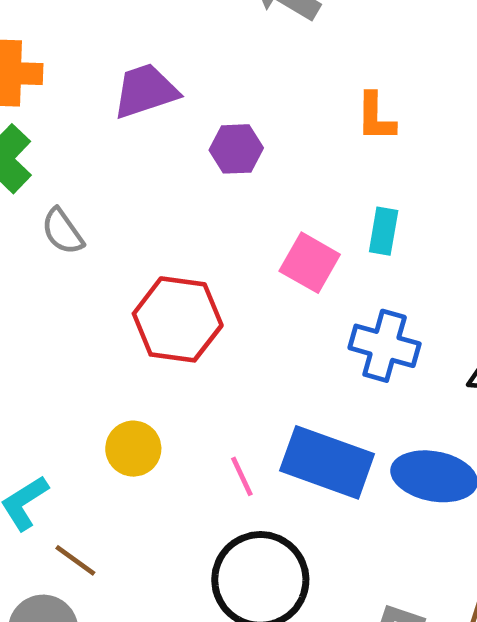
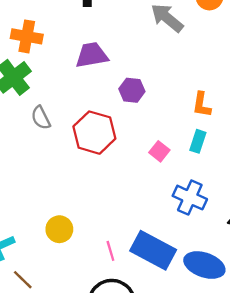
orange L-shape: (376, 117) -> (202, 105), moved
pink square: (310, 263) -> (159, 151), size x0.7
red hexagon: (178, 319) -> (94, 133), moved

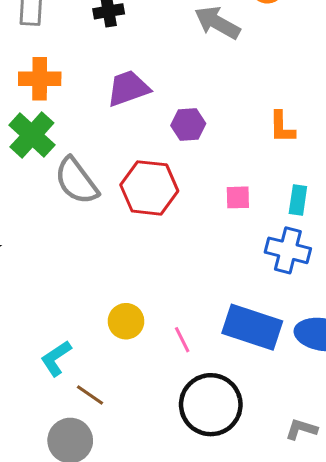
gray semicircle: (41, 118) -> (76, 181), size x1.6
cyan rectangle: (198, 141) -> (298, 200), moved
pink square: (159, 151) -> (238, 197), turned -30
pink line: (110, 251) -> (182, 340), moved

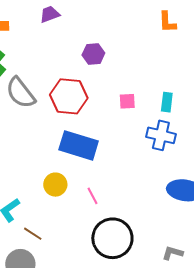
purple trapezoid: (128, 88) -> (50, 14), moved, size x0.7
orange L-shape: (282, 127) -> (167, 22), moved
blue rectangle: (252, 327) -> (79, 145), moved

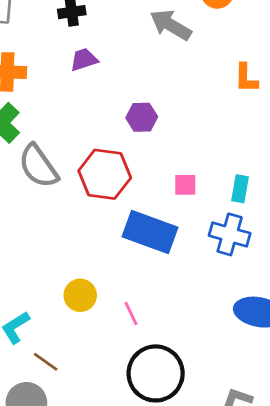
blue rectangle: (79, 145) -> (150, 232), moved

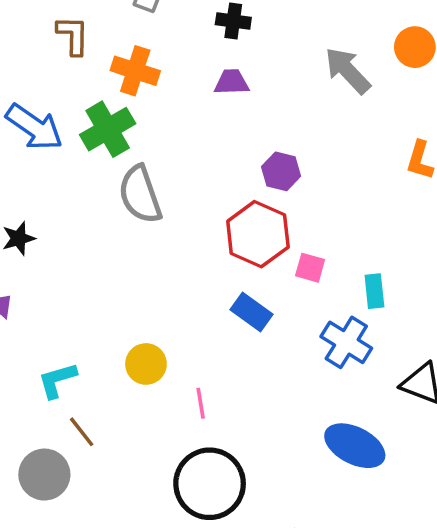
red hexagon: (105, 174) -> (258, 234), moved
cyan rectangle: (240, 189) -> (374, 291), turned -32
blue rectangle: (150, 232) -> (252, 312), size x0.6

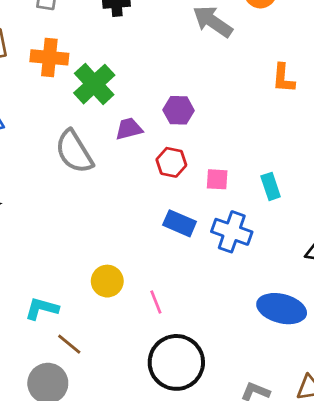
purple trapezoid: (232, 82) -> (129, 129), moved
green cross: (108, 129) -> (94, 84), moved
red hexagon: (258, 234) -> (171, 162), size x0.6
blue cross: (346, 342) -> (232, 232), moved
cyan L-shape: (57, 380) -> (42, 309), turned 44

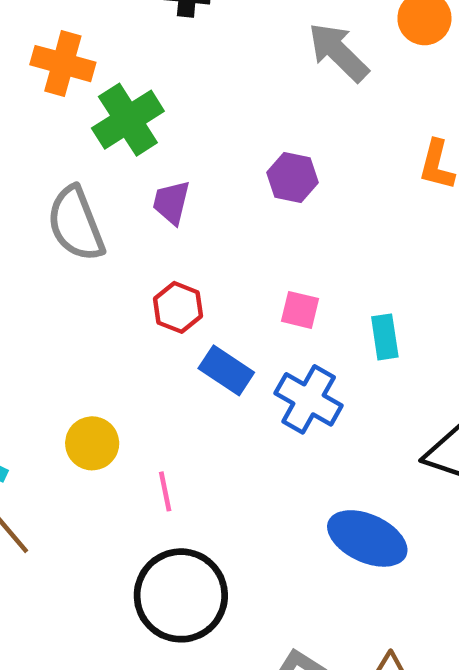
purple hexagon: (179, 110) -> (292, 178), moved
purple trapezoid: (129, 129) -> (171, 202), turned -72
red hexagon: (171, 162) -> (178, 307), moved

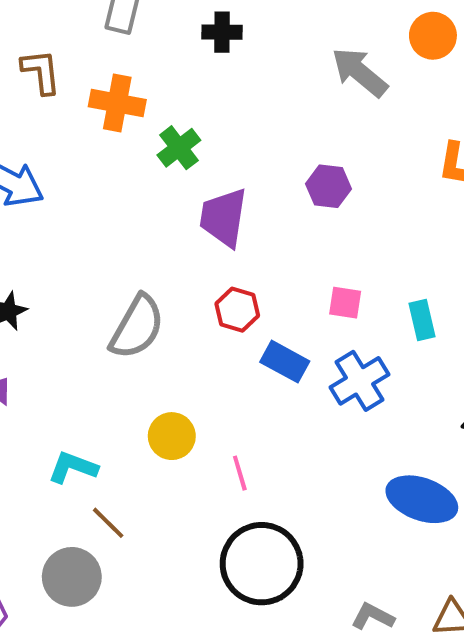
green cross: (128, 120) -> (179, 148), size x0.7
purple trapezoid: (171, 202) -> (224, 217), size x1.5
gray semicircle: (76, 224) -> (137, 327), moved, turned -124
blue cross: (309, 399) -> (359, 381), turned 34

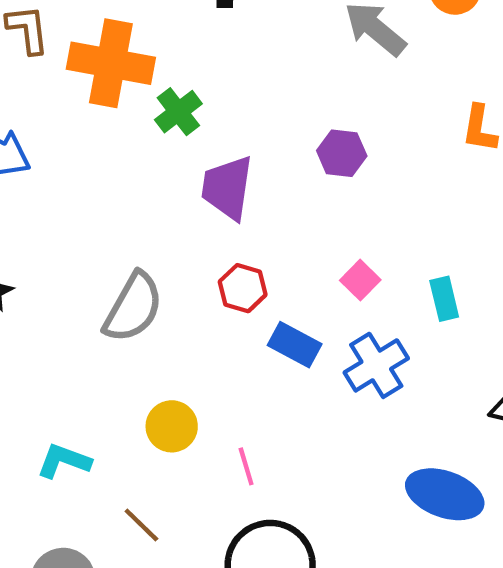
orange cross: (117, 103) -> (111, 63), size x1.4
pink square: (345, 303) -> (360, 280), turned 36
brown line: (108, 523) -> (141, 525), moved

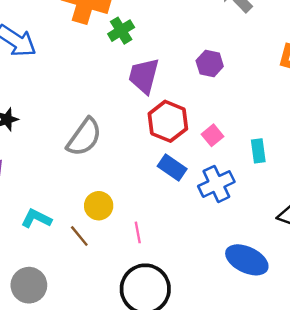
red hexagon: (243, 288) -> (168, 121), moved, size x1.5
brown line: (141, 525) -> (79, 236), moved

